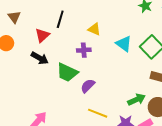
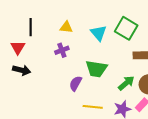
cyan triangle: (124, 44) -> (99, 33), turned 30
green trapezoid: (67, 72) -> (96, 69), moved

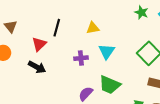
yellow triangle: (66, 27) -> (93, 28), moved, turned -32
cyan triangle: (99, 33) -> (107, 51), moved

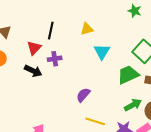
purple cross: (81, 58) -> (55, 59), moved
green trapezoid: (110, 85) -> (128, 75), moved, turned 135

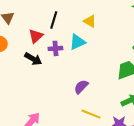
yellow triangle: (87, 29) -> (90, 21), turned 40
cyan triangle: (102, 52) -> (77, 42), moved, turned 30

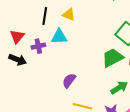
black line: (54, 20) -> (45, 16), moved
cyan triangle: (77, 42) -> (59, 37), turned 30

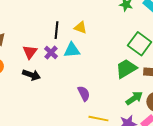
purple cross: (38, 46) -> (51, 53), moved, turned -32
purple semicircle: (69, 81) -> (84, 93), turned 119

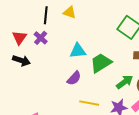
cyan triangle: (72, 50) -> (78, 51), moved
green trapezoid: (126, 69) -> (101, 63), moved
purple semicircle: (84, 93) -> (74, 78), turned 70

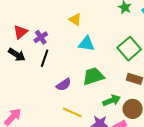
black line: (46, 15) -> (45, 58), moved
cyan triangle: (78, 51) -> (86, 44), moved

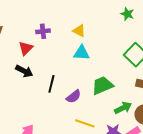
purple cross: (41, 37) -> (43, 31), moved, turned 32
cyan triangle: (86, 44) -> (82, 53), moved
black line: (45, 58) -> (51, 84), moved

